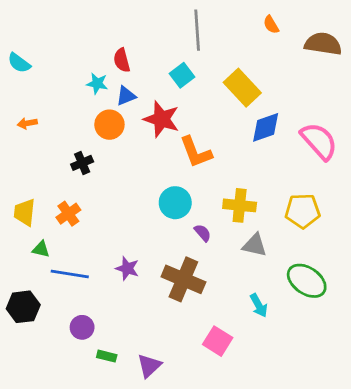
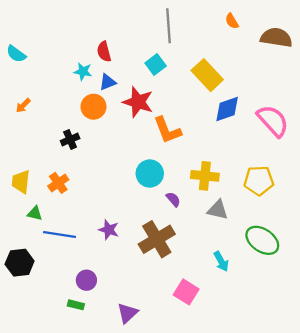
orange arrow: (27, 123) -> (23, 106), turned -35
brown cross: (183, 279) -> (157, 239), turned 36
purple circle: (82, 327) -> (86, 280), moved
green rectangle: (107, 356) -> (76, 305), moved

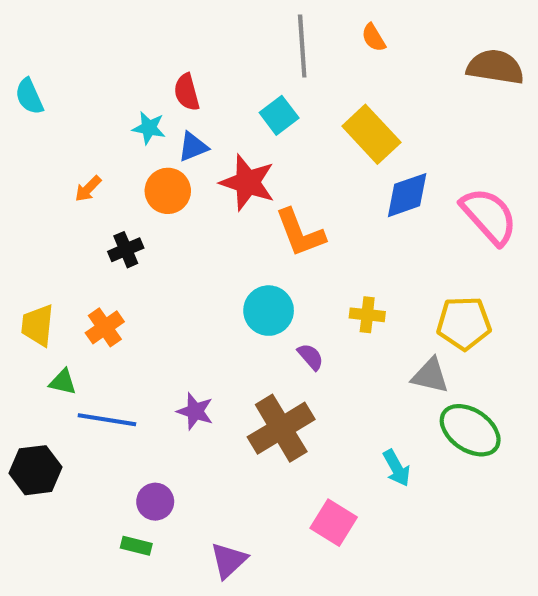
orange semicircle: (232, 21) -> (374, 38), moved
cyan semicircle: (16, 54) -> (29, 96), turned 30
orange arrow: (23, 106) -> (88, 189), moved
yellow cross: (205, 176) -> (367, 315), size x0.7
gray triangle: (218, 210) -> (430, 376), moved

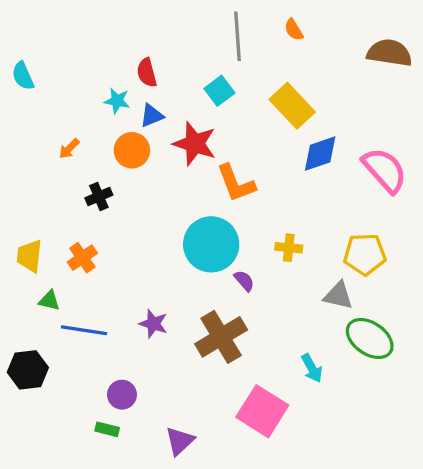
cyan circle: (269, 311) -> (211, 244), size x1.4
pink square: (334, 523) -> (262, 411), size x1.4

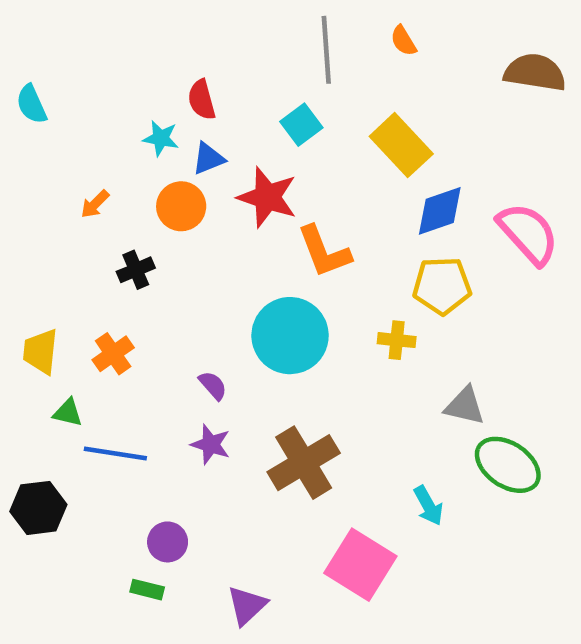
yellow pentagon: (365, 254) -> (442, 286), moved
purple semicircle: (244, 281) -> (213, 385), moved

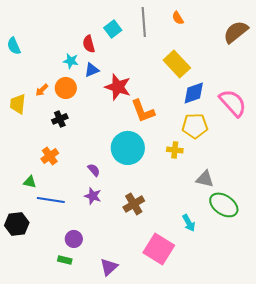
brown semicircle: (535, 72) -> (236, 32), turned -48
cyan square: (301, 125) -> (113, 29), moved
orange circle: (181, 206) -> (66, 88), moved
yellow trapezoid: (41, 351) -> (18, 104), moved
brown cross: (304, 463) -> (134, 204), size x0.7

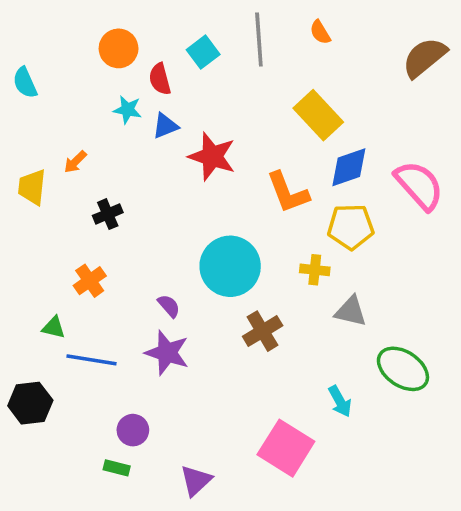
orange circle: (66, 88) -> (119, 48), moved
orange L-shape: (143, 111) -> (288, 192), moved
gray triangle: (205, 179) -> (351, 311), moved
purple star: (93, 196) -> (167, 353), size x1.4
brown cross: (134, 204) -> (263, 331), moved

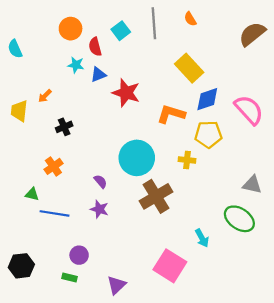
orange L-shape: (288, 192) -> (171, 114), turned 128
gray triangle: (351, 311) -> (252, 185), moved
brown cross: (263, 331) -> (156, 196), size x1.4
purple star: (167, 353) -> (99, 209), size x0.7
black hexagon: (30, 403) -> (21, 266), moved

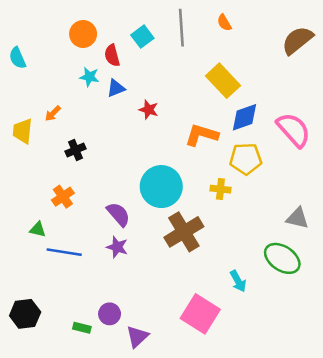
red star: (126, 93) -> (149, 110), size x0.6
purple semicircle: (100, 181) -> (118, 214), size x1.5
purple circle: (79, 255) -> (110, 314), moved

